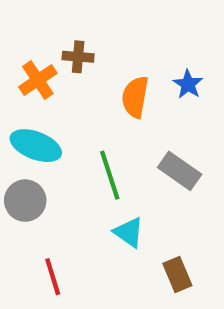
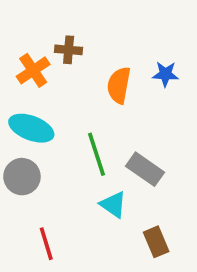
blue star: (188, 84) -> (165, 74), turned -30
gray rectangle: (180, 171) -> (145, 169), moved

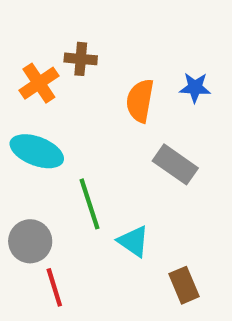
green line: (97, 154) -> (90, 204), moved
gray rectangle: (145, 169) -> (175, 164), moved
gray circle: (22, 177) -> (30, 241), moved

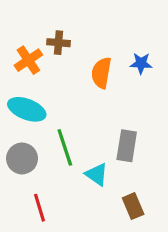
gray rectangle: (175, 164) -> (127, 146), moved, turned 64
gray circle: (30, 241) -> (22, 158), moved

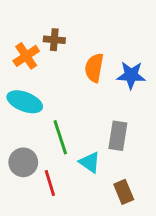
blue star: (141, 63) -> (131, 75), moved, size x1.4
gray circle: (22, 158) -> (23, 162), moved
red line: (39, 208) -> (50, 183), moved

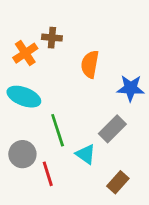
blue star: (131, 75) -> (131, 88), moved
gray rectangle: (118, 136) -> (112, 129), turned 36
brown rectangle: (124, 192) -> (118, 182), turned 65

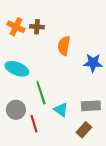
orange cross: (25, 53) -> (16, 27), moved, turned -30
gray rectangle: (112, 129) -> (91, 106), moved, turned 42

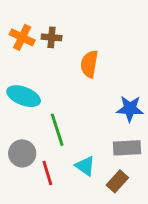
blue star: (93, 63) -> (130, 109), moved
cyan triangle: (61, 110) -> (85, 166), moved

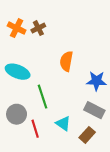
brown cross: (52, 37) -> (38, 28), turned -32
orange semicircle: (89, 64) -> (66, 61), moved
gray rectangle: (127, 148) -> (94, 110), turned 30

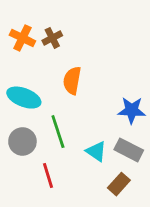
orange semicircle: (66, 61) -> (72, 81), moved
gray circle: (17, 114) -> (22, 141), moved
cyan triangle: (63, 124) -> (96, 151), moved

